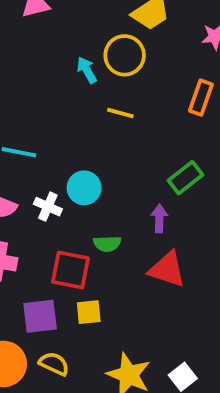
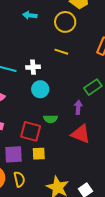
cyan arrow: (87, 70) -> (30, 15), moved, turned -56
white cross: (48, 207) -> (33, 67), moved, turned -32
yellow semicircle: (54, 364) -> (19, 179), turned 49

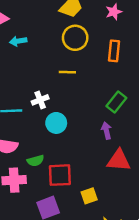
yellow circle: (65, 22) -> (75, 38), moved
green semicircle: (50, 119) -> (35, 161), moved
yellow square: (39, 154) -> (89, 196), moved

